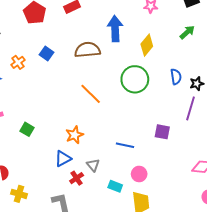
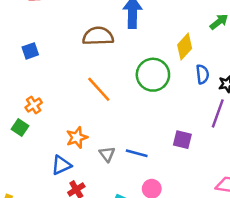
yellow diamond: (147, 45) -> (185, 47), moved
blue square: (47, 53) -> (30, 51), moved, turned 32
orange cross: (18, 62) -> (34, 105), moved
gray triangle: (93, 165) -> (107, 154), moved

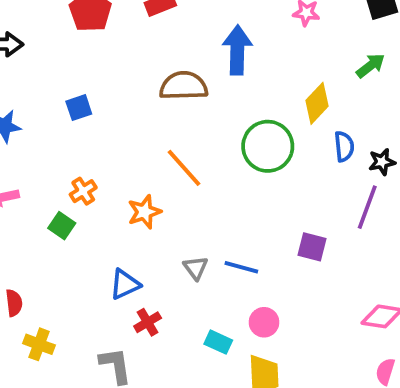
orange star: (77, 137) -> (144, 212), moved

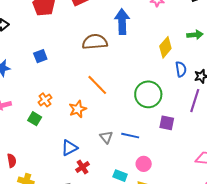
green arrow: (371, 66) -> (195, 35), moved, turned 35
green circle: (268, 146) -> (148, 94), moved

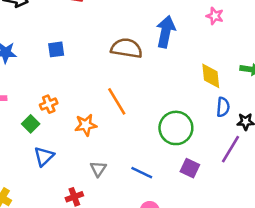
yellow diamond: (165, 47) -> (211, 76), turned -60
gray triangle: (106, 137) -> (98, 169), moved
blue triangle: (69, 148) -> (44, 156), moved, turned -30

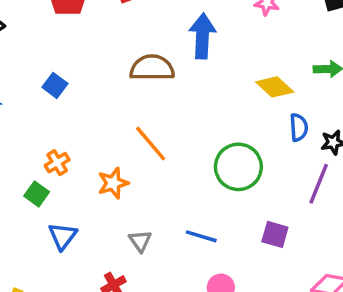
blue square: (56, 49) -> (55, 85), turned -36
yellow diamond: (211, 76) -> (275, 87), turned -32
purple square: (190, 168) -> (275, 234), moved

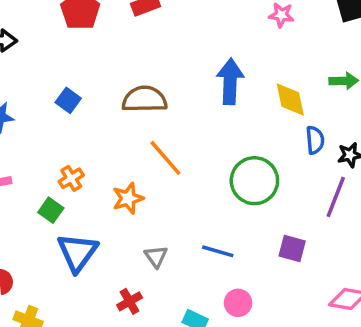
blue arrow: (202, 36) -> (230, 81), moved
brown semicircle: (152, 68) -> (145, 99), moved
yellow diamond: (275, 87) -> (290, 99), turned 36
blue triangle: (63, 236) -> (77, 252), size x1.4

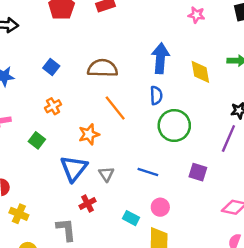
blue semicircle: (315, 140) -> (156, 95), moved
orange cross: (71, 178) -> (53, 106), moved
blue triangle: (77, 252) -> (74, 168), moved

